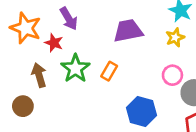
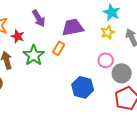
purple arrow: (69, 19) -> (39, 18), moved
orange rectangle: (109, 71) -> (59, 48), moved

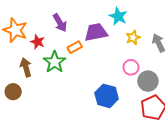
cyan star: (112, 12) -> (118, 16), moved
orange rectangle: (59, 48) -> (75, 47), moved, turned 32

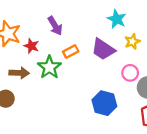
purple trapezoid: (96, 32) -> (103, 49), moved, turned -135
brown arrow: (26, 67) -> (19, 73), turned 108

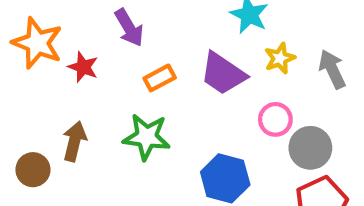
green star: (49, 67) -> (147, 137), moved, turned -30
brown arrow: (19, 73) -> (74, 141), moved, turned -78

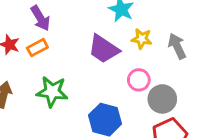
yellow star: (280, 58) -> (142, 39), turned 30
orange rectangle: (160, 78) -> (37, 48), moved

